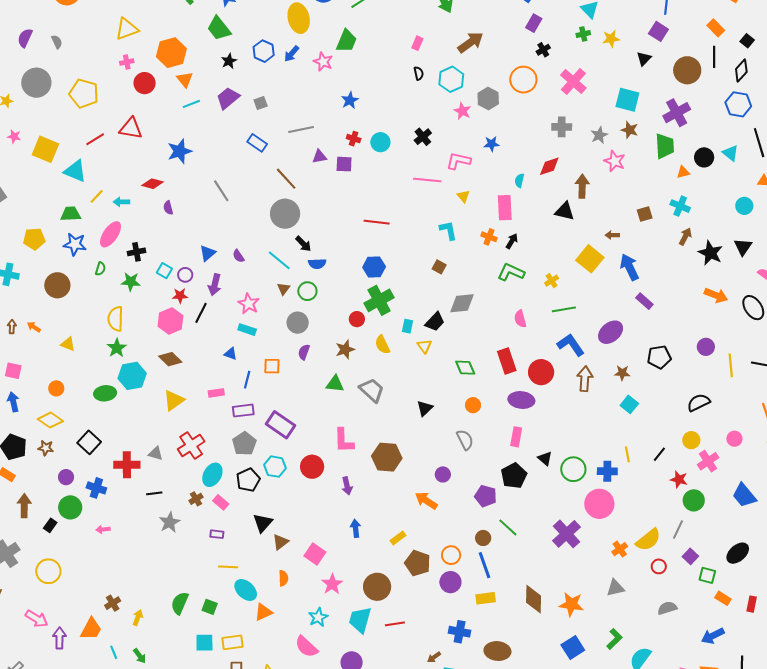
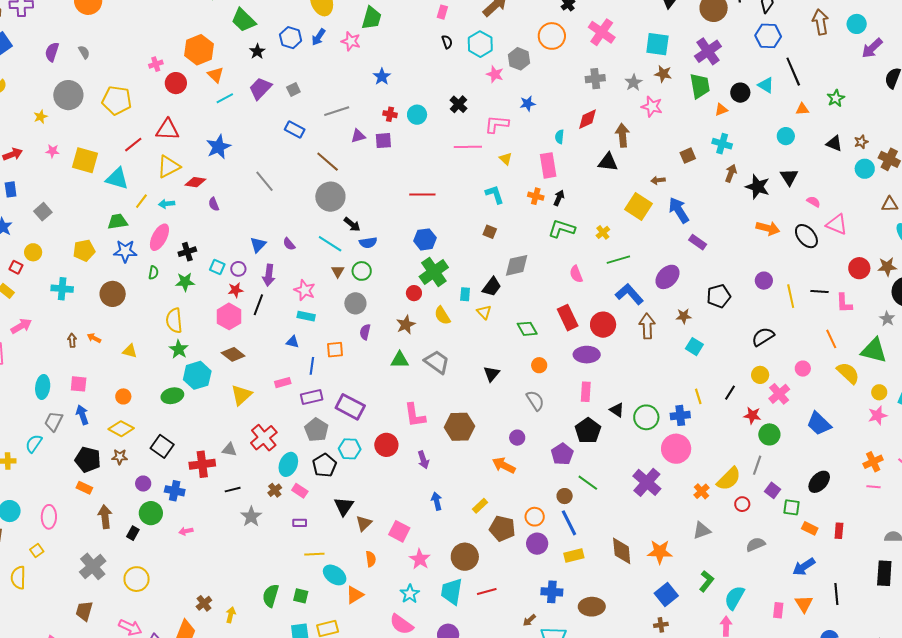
yellow triangle: (127, 29) -> (169, 167), moved
purple pentagon: (486, 496) -> (562, 454), turned 30

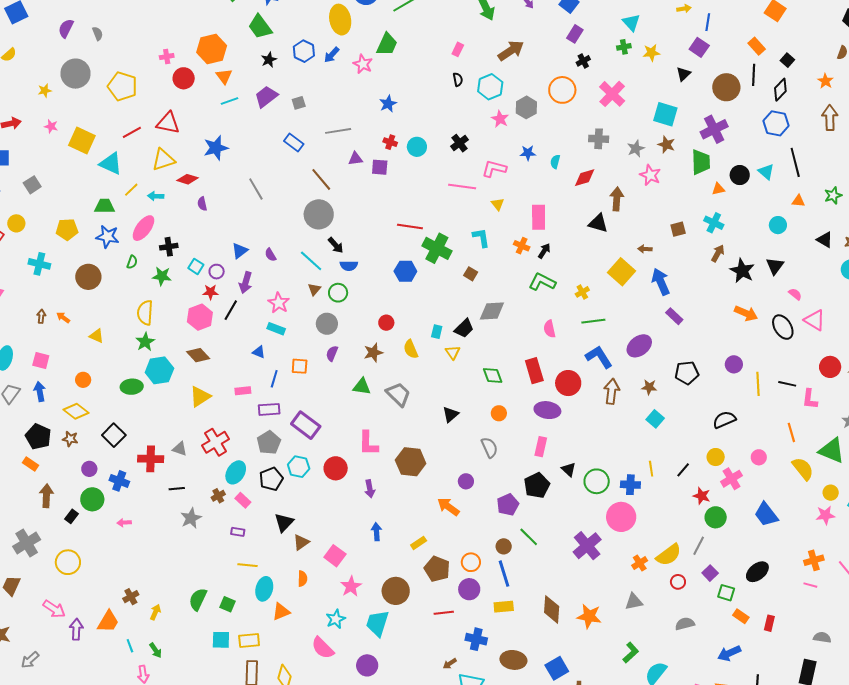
cyan semicircle: (559, 137) -> (555, 162), moved
green cross: (434, 272) -> (437, 248), moved, turned -36
cyan ellipse: (335, 575) -> (264, 589), turned 60
red line: (487, 591) -> (444, 613), moved
blue square: (666, 594) -> (557, 668), moved

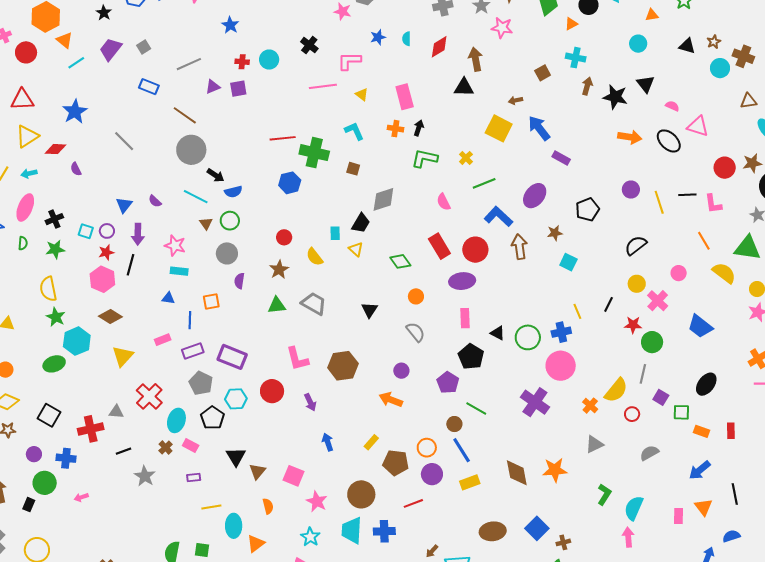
blue cross: (476, 639) -> (384, 531), moved

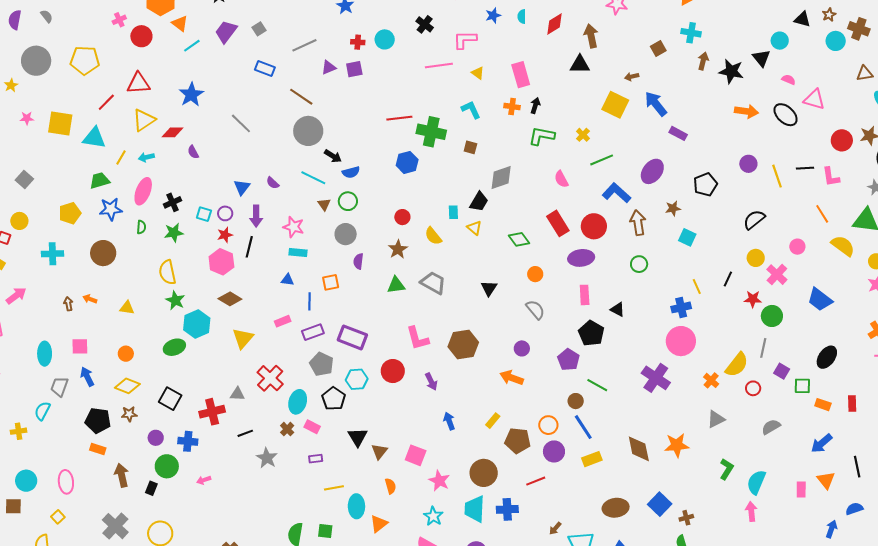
cyan circle: (638, 44) -> (780, 41), moved
green circle: (528, 337) -> (639, 264), moved, size x0.7

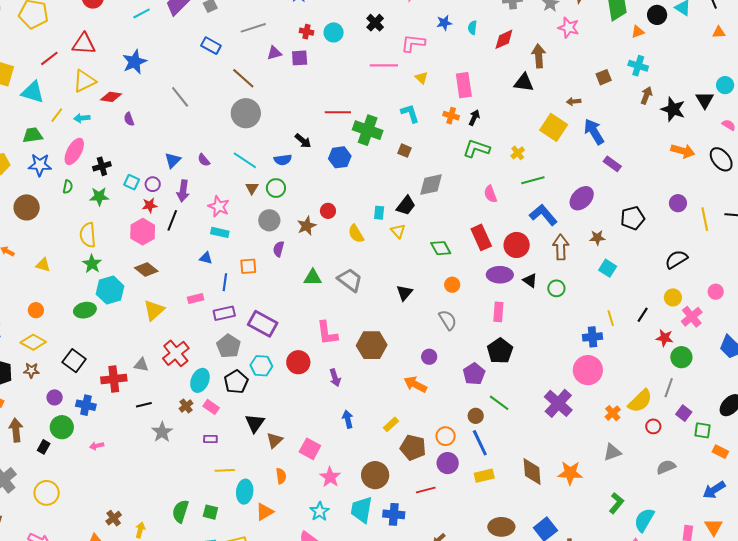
black arrow: (333, 156) -> (303, 141), moved
brown star: (398, 249) -> (307, 226), moved
black triangle: (618, 309) -> (530, 280), moved

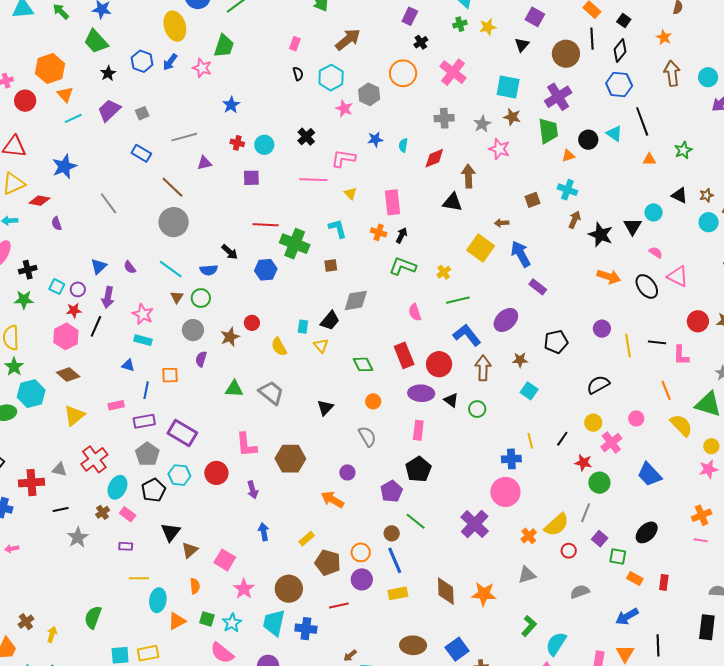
purple square: (300, 58) -> (251, 178), moved
brown square: (405, 151) -> (331, 266), turned -32
green square: (210, 512) -> (207, 619), moved

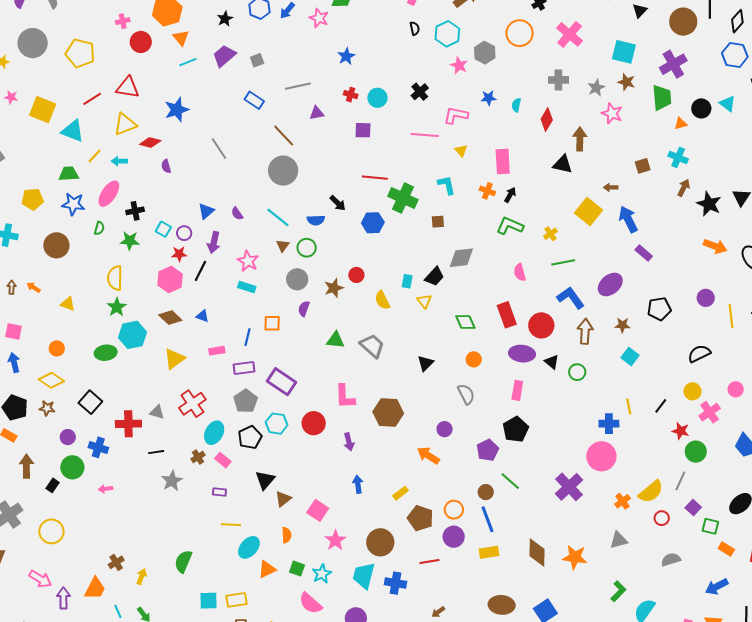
red diamond: (434, 158) -> (547, 119), turned -40
blue triangle: (128, 365) -> (202, 316), moved
cyan ellipse: (158, 600) -> (249, 547), turned 30

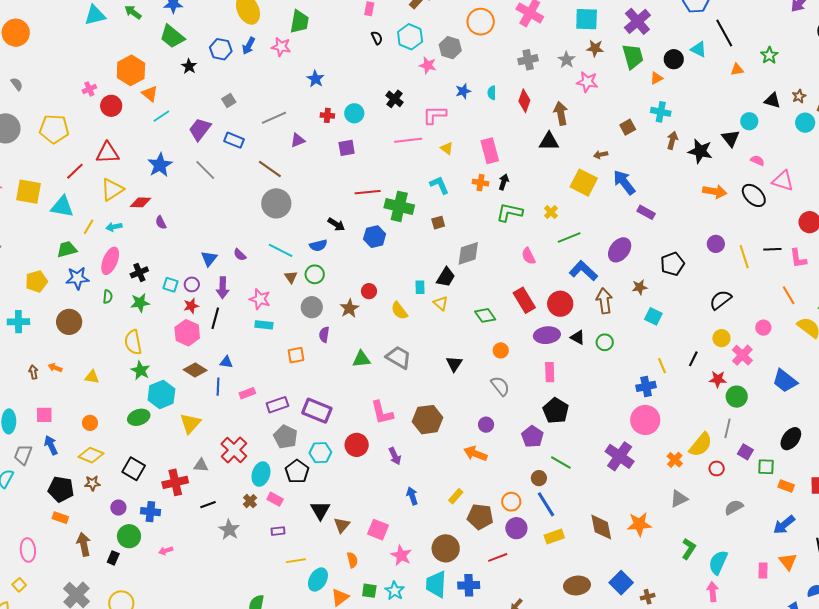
purple trapezoid: (224, 56) -> (200, 129), moved
gray line: (219, 149) -> (205, 170), moved
blue line: (247, 337) -> (218, 387), moved
yellow triangle: (174, 359) -> (190, 423), moved

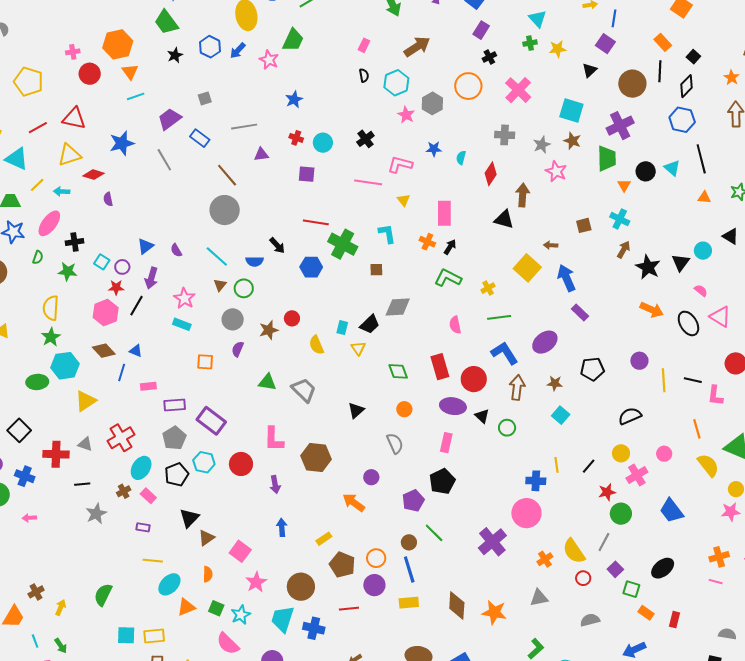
orange triangle: (656, 78) -> (624, 185), turned -48
red star: (718, 379) -> (607, 492), turned -30
yellow semicircle: (701, 445) -> (574, 551), turned 92

